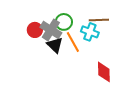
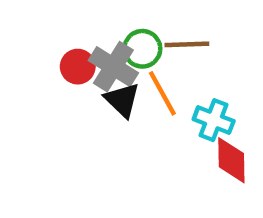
brown line: (99, 20) -> (187, 44), moved
cyan cross: (90, 32) -> (214, 120), moved

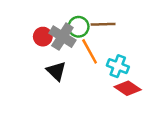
black triangle: (122, 100) -> (56, 71), moved
red diamond: (231, 160) -> (128, 88), turned -55

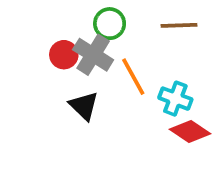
brown line: (103, 24) -> (179, 25), moved
green circle: (78, 27) -> (110, 24), moved

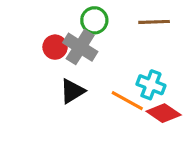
orange line: (133, 77) -> (127, 101), moved, turned -32
black triangle: (84, 106) -> (72, 91), turned 44

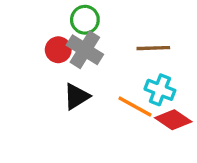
green circle: (94, 20) -> (85, 20), moved
brown line: (154, 22) -> (153, 48), moved

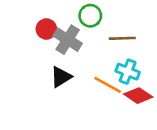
green circle: (85, 20) -> (90, 16), moved
red circle: (58, 50) -> (46, 29), moved

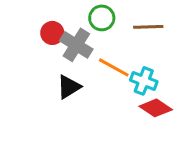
brown line: (122, 38) -> (148, 27), moved
orange line: (108, 85) -> (114, 67), moved

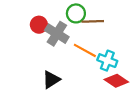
brown line: (148, 27) -> (93, 21), moved
black triangle: (69, 87) -> (51, 80), moved

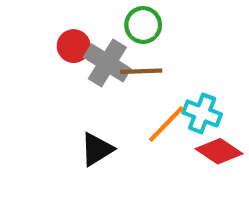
brown line: (93, 21) -> (141, 71), moved
orange line: (85, 50) -> (166, 124), moved, turned -75

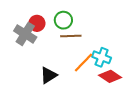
green circle: (143, 25) -> (63, 20), moved
gray cross: (107, 63) -> (25, 34), moved

